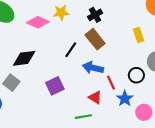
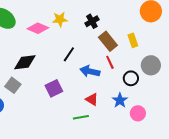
brown rectangle: (95, 39) -> (108, 41), moved
red line: (111, 83) -> (110, 62), moved

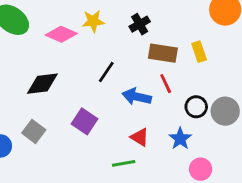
brown rectangle: (108, 41) -> (163, 53), turned -42
gray circle: (151, 65) -> (225, 111), moved
gray square: (13, 85) -> (34, 131), moved
purple square: (54, 88) -> (84, 121), turned -30
pink circle: (138, 113) -> (201, 169), moved

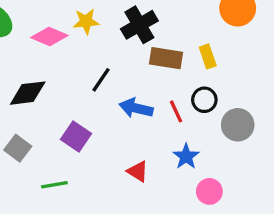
black cross: (140, 24) -> (139, 25), size x1.5
red line: (166, 84) -> (176, 111), moved
black circle: (196, 107) -> (204, 100), moved
red triangle: (140, 137) -> (138, 171), moved
green line: (124, 163) -> (54, 185), moved

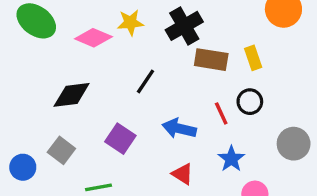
blue arrow: (136, 108) -> (179, 129), moved
gray circle: (238, 125) -> (294, 144), moved

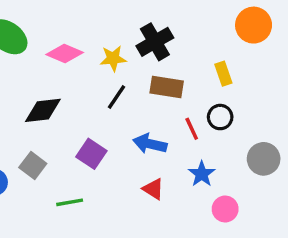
yellow star: (130, 23) -> (113, 59), moved
brown rectangle: (211, 60) -> (167, 87), moved

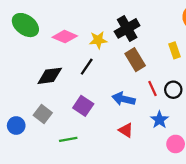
brown rectangle: (167, 87) -> (135, 60), turned 50
black line: (116, 97) -> (87, 67), moved
black circle: (220, 117) -> (173, 90), moved

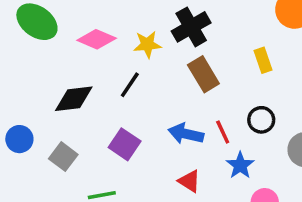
red line: (152, 89) -> (223, 132), moved
blue circle: (16, 126) -> (19, 139), moved

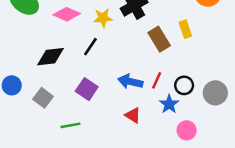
brown rectangle: (203, 74) -> (159, 39), moved
black circle: (261, 120) -> (184, 85), moved
red line: (223, 132) -> (157, 80), turned 49

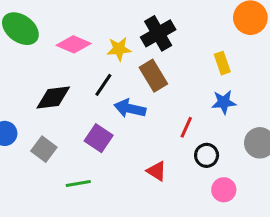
brown rectangle: (159, 39) -> (153, 76), moved
blue arrow: (130, 82) -> (130, 108), moved
black circle: (184, 85) -> (207, 155), moved
blue star: (169, 104) -> (224, 102), moved, turned 30

